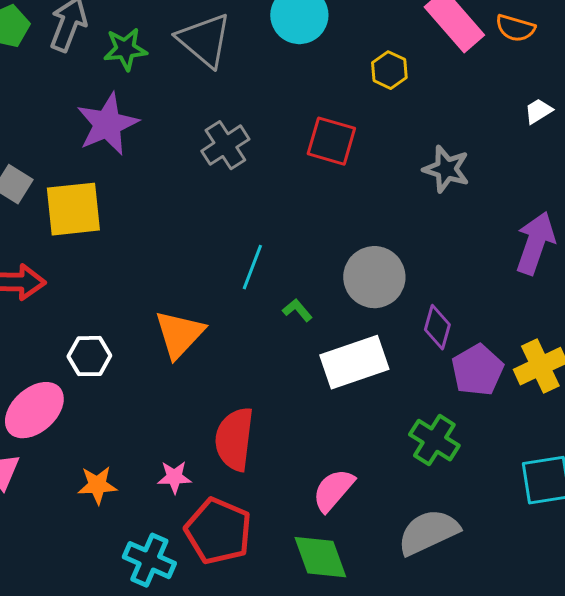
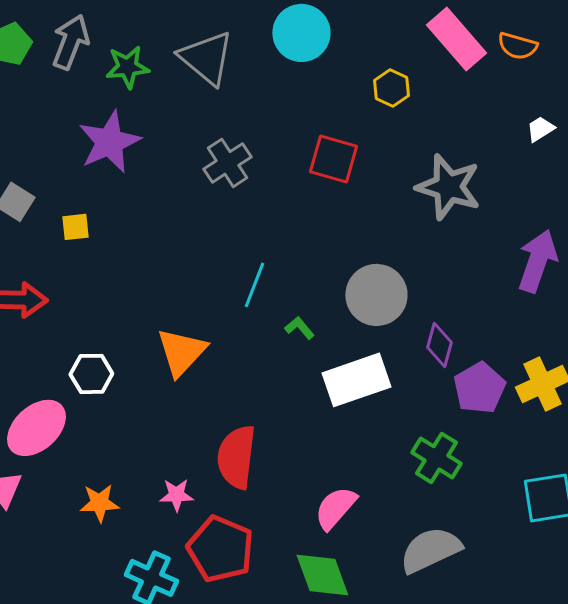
gray star: (446, 169) -> (448, 187), size x1.4
yellow square: (73, 209) -> (75, 227), size x0.5

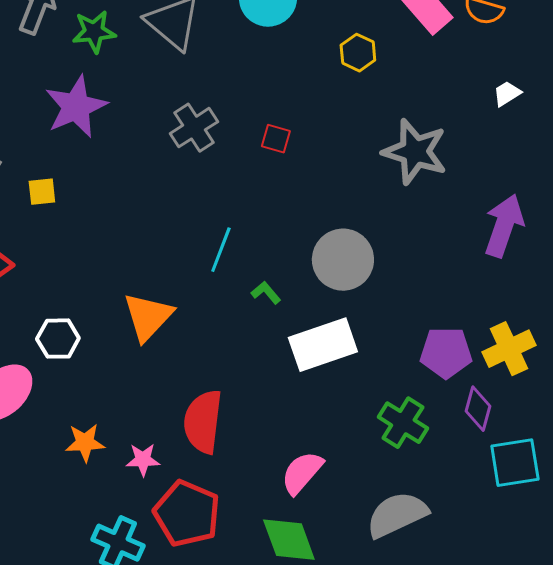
red square: (333, 159) -> (276, 139), moved, size x0.6
purple diamond: (439, 345) -> (478, 409), moved
purple pentagon: (479, 388) -> (446, 353), turned 30
orange star: (99, 503) -> (85, 443), moved

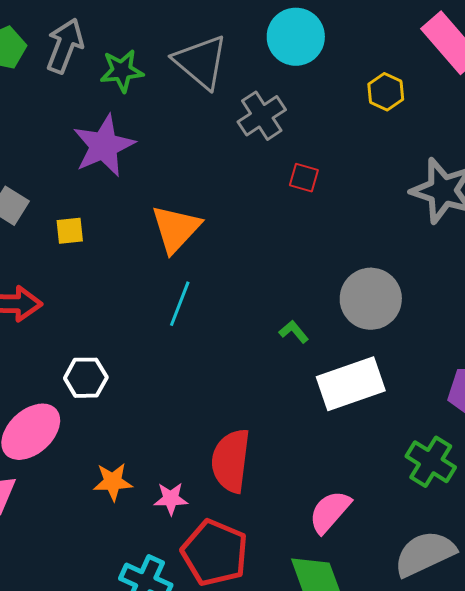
gray cross: (194, 128) -> (262, 116), moved
cyan line: (221, 250) -> (180, 304), moved
orange triangle: (148, 317) -> (176, 229), moved

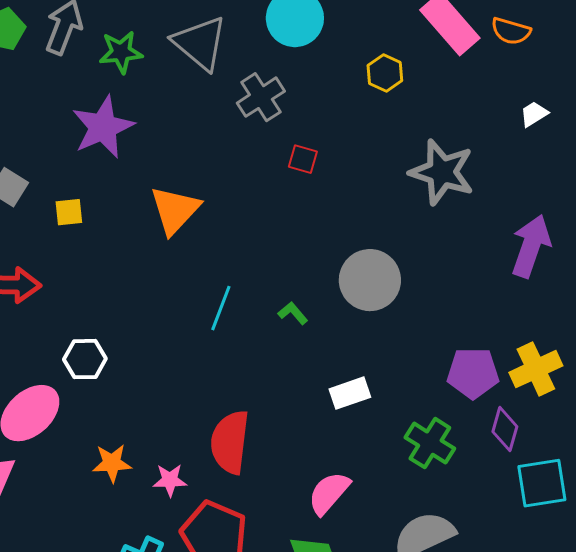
cyan line: (180, 304) -> (221, 308), moved
white rectangle: (351, 384) -> (350, 393), moved, size x0.6

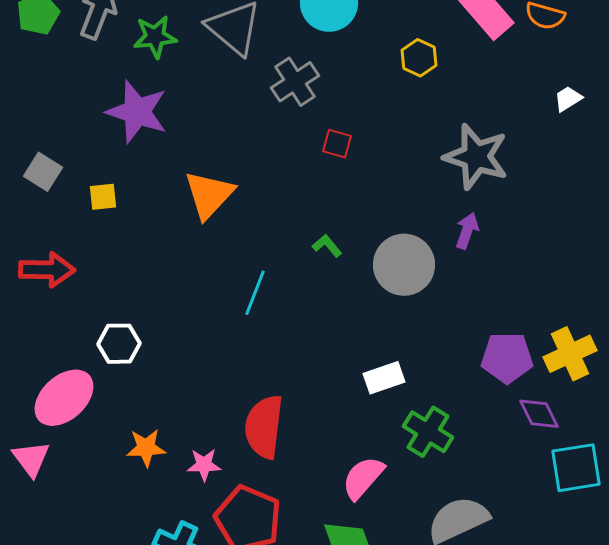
purple star: (103, 127) -> (137, 112), turned -30
purple arrow: (531, 246) -> (467, 231), moved, size x0.6
green L-shape: (293, 313) -> (327, 246), moved
purple diamond: (505, 429) -> (539, 414), turned -42
green cross: (430, 443) -> (428, 432), moved

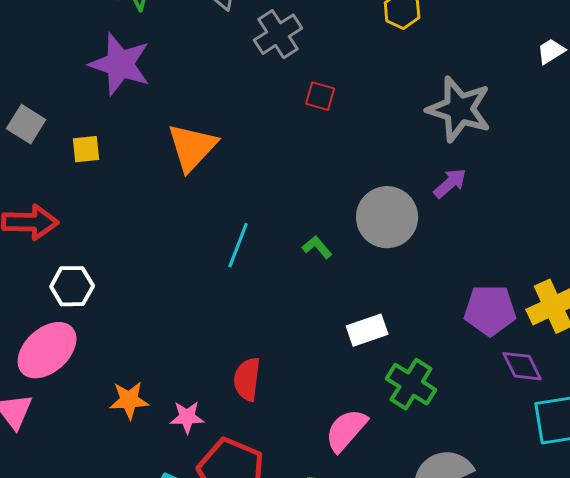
purple arrow: (467, 231) -> (450, 183), turned 30
green L-shape: (327, 246) -> (317, 247), moved
white hexagon: (119, 344) -> (72, 286), moved
red semicircle: (264, 427) -> (247, 379), size x0.7

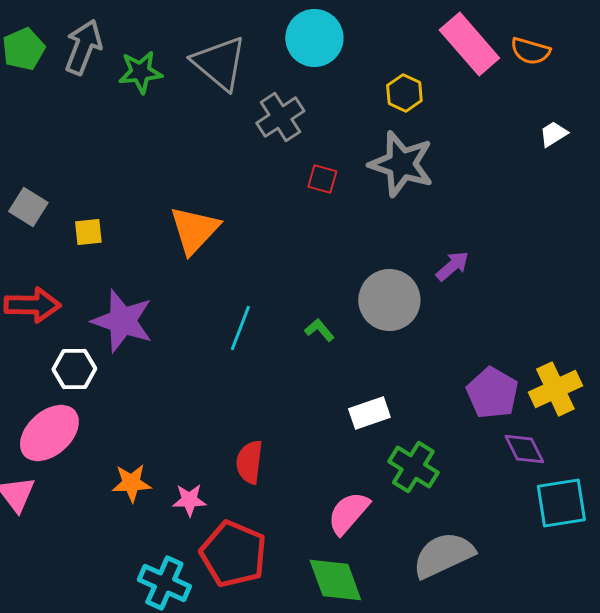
purple star: (120, 64) -> (122, 321), moved
gray star: (459, 109) -> (401, 164), moved
purple pentagon: (490, 310) -> (492, 393), turned 30

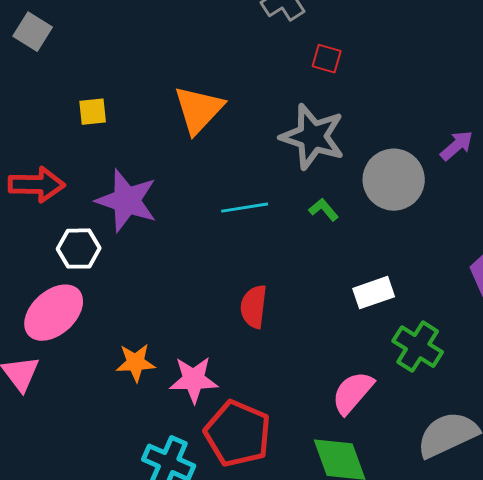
gray star: (401, 164) -> (313, 137), moved
gray square: (28, 207) -> (33, 32), moved
cyan line: (240, 328) -> (245, 208), turned 60
red semicircle: (249, 462) -> (254, 307), moved
pink star: (189, 500) -> (194, 380), size x1.4

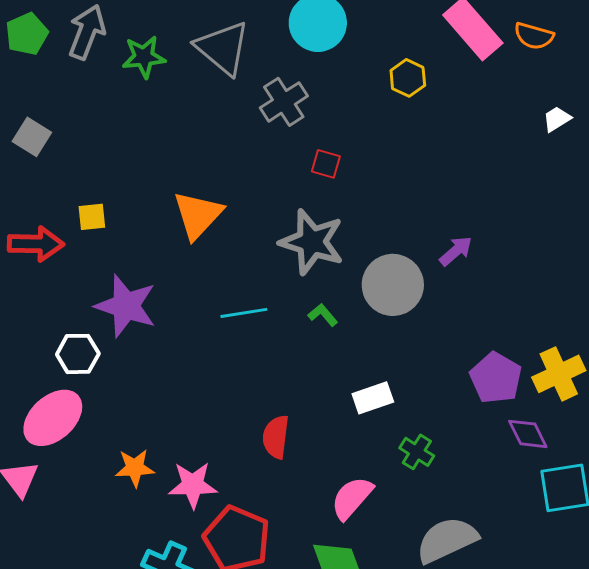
red arrow: (37, 185) -> (36, 244), moved
red semicircle: (254, 307) -> (276, 437), moved
green cross: (418, 347) -> (417, 452), size x0.7

